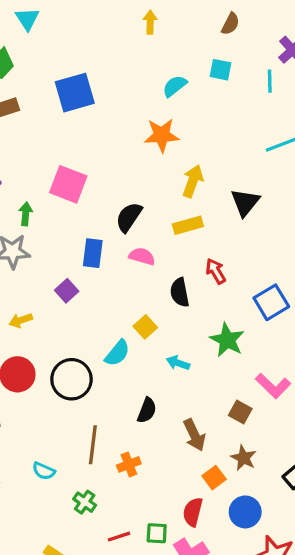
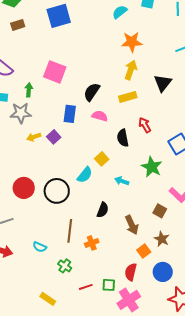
orange star: (162, 135) -> (132, 42), moved
yellow arrow: (21, 320) -> (34, 137), moved

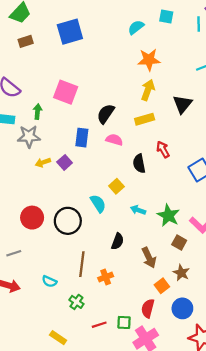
green star: (152, 167) -> (168, 215), moved
cyan semicircle: (85, 175) -> (98, 204), turned -72

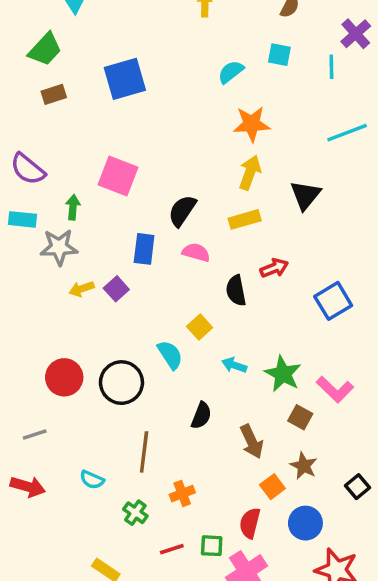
red arrow: (163, 149) -> (274, 268), turned 98
orange cross: (106, 277) -> (182, 494), moved

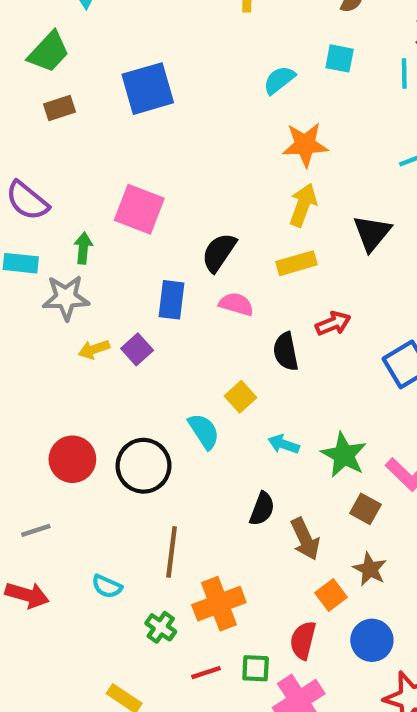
black semicircle: (201, 415) -> (262, 509), moved
orange cross: (182, 494) -> (219, 604), size x1.6

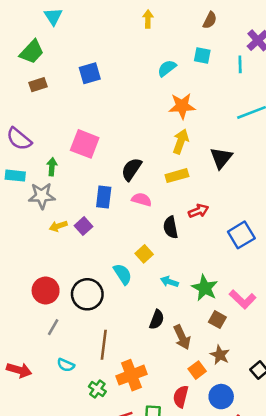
blue square: (148, 89) -> (90, 73), size x0.7
gray line: (36, 530) -> (53, 327), moved, turned -42

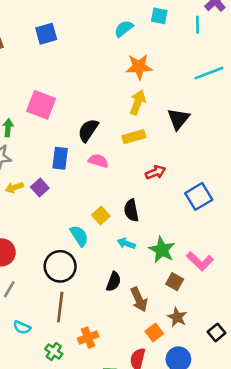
black semicircle: (171, 227) -> (131, 210), moved
black circle: (87, 294) -> (60, 266), moved
orange cross: (131, 375) -> (88, 338), size x0.7

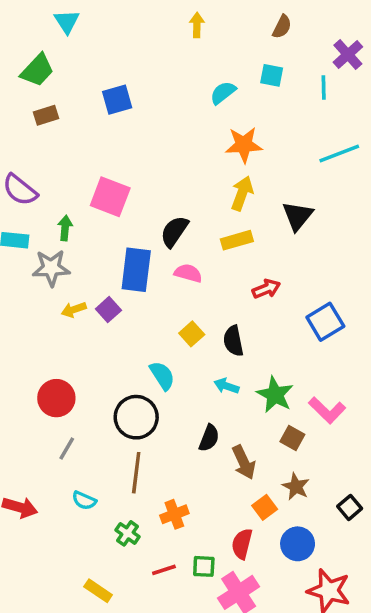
blue rectangle: (60, 158) -> (136, 270), size x1.4
yellow square: (101, 215) -> (192, 334), moved

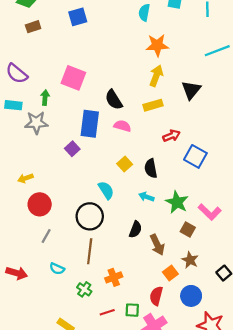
cyan semicircle: (223, 93) -> (144, 13), turned -42
black semicircle: (174, 232) -> (114, 100), turned -66
yellow arrow: (74, 310) -> (25, 178), moved
blue square: (325, 322) -> (195, 156), moved, turned -30

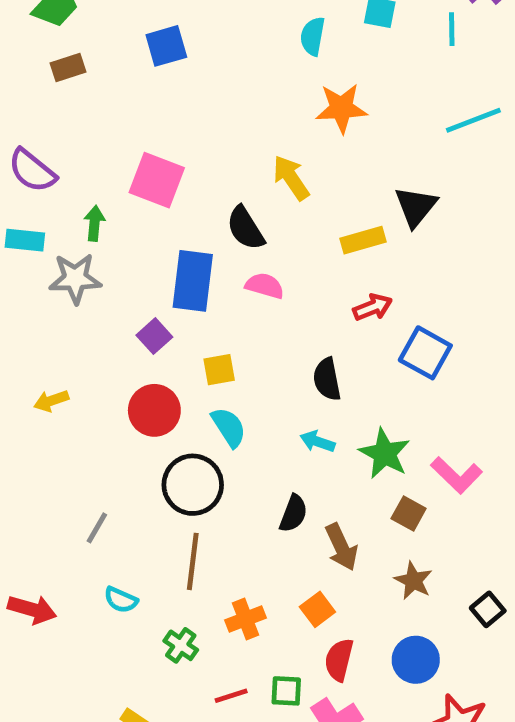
yellow arrow: (156, 76) -> (291, 178), moved, turned -54
yellow rectangle: (153, 105) -> (363, 240), moved
yellow square: (125, 164) -> (219, 370), moved, turned 32
red circle: (40, 204) -> (154, 410), moved
orange square: (170, 273) -> (317, 609), moved

